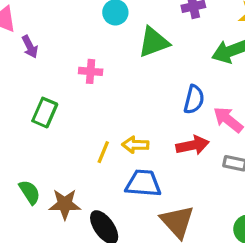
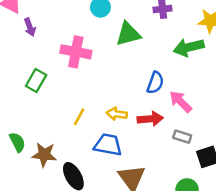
pink cross: (91, 71) -> (76, 52), size x1.6
yellow arrow: (135, 145) -> (117, 114), moved

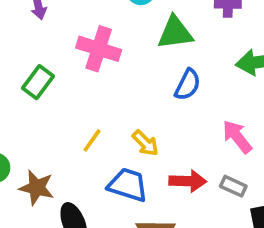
blue semicircle: (155, 83) -> (188, 85), moved
yellow arrow: (117, 114) -> (145, 143), turned -150
red arrow: (150, 119) -> (188, 181), moved

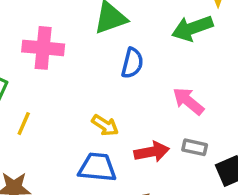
yellow line: (92, 140) -> (24, 124), moved

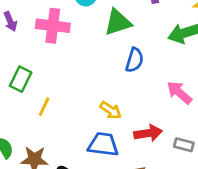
pink cross: (43, 48) -> (53, 26), moved
gray rectangle: (195, 147) -> (184, 145), moved

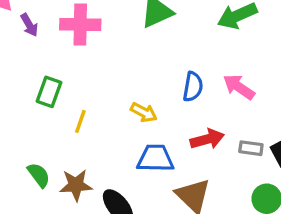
blue semicircle: (135, 60) -> (193, 87), moved
yellow arrow: (111, 110) -> (144, 112), moved

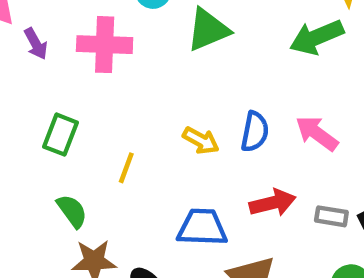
yellow arrow: (144, 112) -> (201, 140), moved
yellow line: (80, 121) -> (126, 168), moved
green semicircle: (39, 175) -> (72, 211), moved

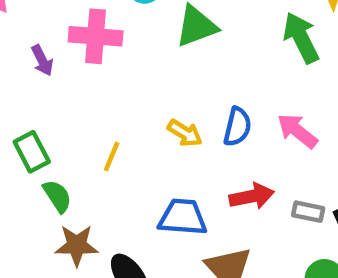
green arrow: (317, 37) -> (301, 38), turned 84
purple arrow: (36, 44) -> (42, 60), moved
green rectangle: (60, 135) -> (32, 152), moved, turned -51

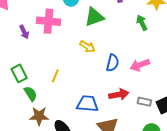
green arrow: (301, 38) -> (142, 23), size x0.7
pink arrow: (297, 131) -> (140, 65), turned -60
yellow arrow: (185, 133) -> (87, 47), moved

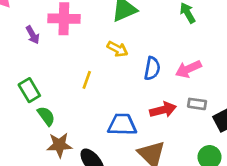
yellow line: (55, 76) -> (87, 80), moved
gray rectangle: (144, 102) -> (197, 104), moved

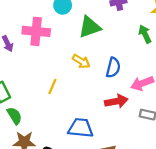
blue semicircle: (152, 68) -> (113, 68), moved
red arrow: (163, 110) -> (116, 101), moved

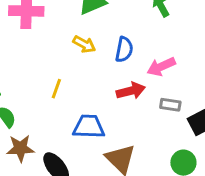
yellow line: (52, 86) -> (56, 89), moved

